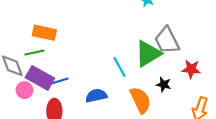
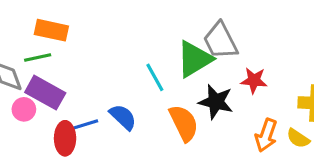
blue line: (59, 81) -> (85, 125), moved
black star: (164, 85) -> (216, 102), size x1.6
blue semicircle: (96, 96) -> (123, 117), turned 55

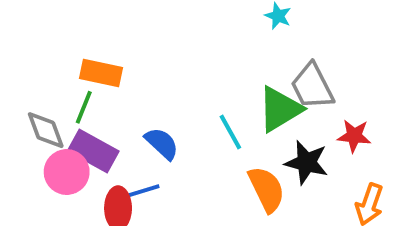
green line: (38, 58) -> (84, 107), turned -56
pink circle: (24, 109) -> (67, 172), size x1.5
blue semicircle: (123, 117) -> (162, 143), moved

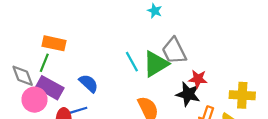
cyan line: (230, 132) -> (132, 62), moved
black star: (307, 162) -> (188, 94), moved

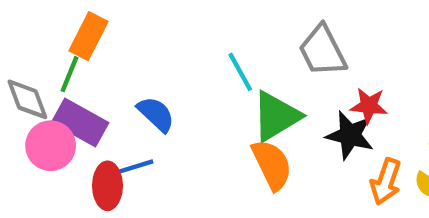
orange rectangle: (54, 43) -> (89, 36), turned -75
green triangle: (156, 64) -> (276, 116), moved

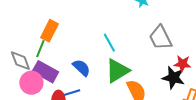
cyan line: (240, 72) -> (109, 43), moved
green triangle: (276, 116) -> (117, 71), moved

